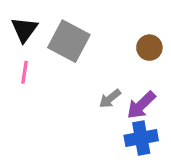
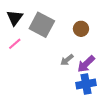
brown circle: (149, 48) -> (81, 29), moved
pink line: (24, 72) -> (15, 44), turned 40

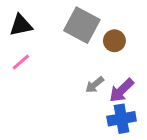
black triangle: (15, 18) -> (21, 25), turned 42
gray square: (42, 25) -> (82, 25), moved

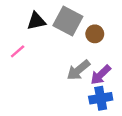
black triangle: (21, 25) -> (36, 21), moved
gray arrow: (95, 85) -> (78, 70), size x1.5

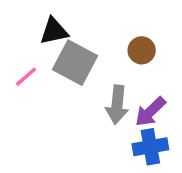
gray square: (68, 21) -> (75, 63), moved
gray arrow: (78, 70) -> (117, 105), turned -45

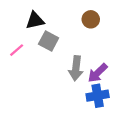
brown circle: (142, 50) -> (91, 19), moved
gray square: (75, 63) -> (49, 41), size x0.7

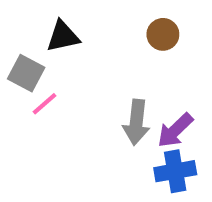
gray square: (49, 41) -> (26, 73), moved
pink line: (17, 50) -> (44, 104), moved

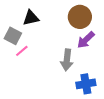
brown circle: (163, 34) -> (80, 17), size x1.5
purple arrow: (175, 130) -> (86, 40), moved

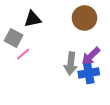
purple arrow: (86, 40) -> (91, 56), moved
blue cross: (86, 84) -> (89, 73), moved

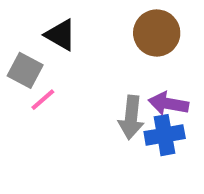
black triangle: (33, 19) -> (61, 35), turned 42
purple arrow: (91, 56) -> (168, 104), turned 54

